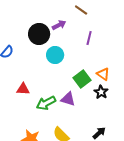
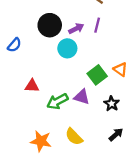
purple arrow: (59, 25) -> (76, 28), moved
purple line: (89, 38) -> (97, 25), moved
black star: (101, 92) -> (112, 104), moved

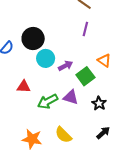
black circle: (50, 25) -> (33, 39), moved
purple arrow: (76, 28) -> (66, 66), moved
cyan circle: (67, 48) -> (46, 58), moved
orange triangle: (120, 69) -> (104, 60), moved

